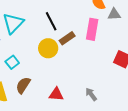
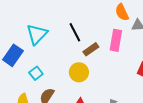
yellow circle: (48, 48) -> (79, 72), moved

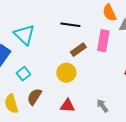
black line: (75, 32) -> (70, 25), moved, turned -54
cyan triangle: (37, 34) -> (24, 35), turned -30

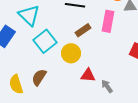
cyan square: (23, 74) -> (45, 41), moved, size x1.6
red triangle: (67, 106) -> (88, 75), moved

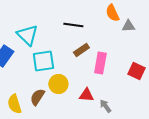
pink rectangle: (108, 21) -> (100, 63), moved
cyan square: (45, 41) -> (43, 61), turned 30
yellow circle: (71, 53) -> (58, 84), moved

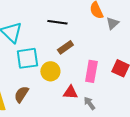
gray triangle: (128, 26) -> (112, 23), turned -40
pink rectangle: (100, 63) -> (91, 71), moved
yellow circle: (58, 84) -> (50, 71), moved

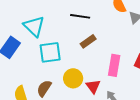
yellow circle: (50, 71) -> (73, 78), moved
red triangle: (70, 92) -> (93, 86), turned 49

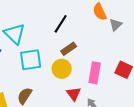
black line: (80, 16) -> (61, 24), turned -66
yellow circle: (73, 78) -> (62, 69), moved

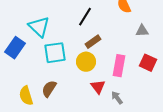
gray triangle: (116, 25) -> (142, 31), moved, turned 40

